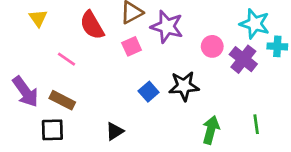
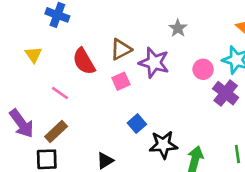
pink circle: (212, 46) -> (203, 69), moved
black star: (184, 86) -> (163, 145), moved
brown rectangle: (62, 100) -> (56, 131), turned -70

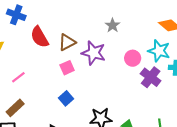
red semicircle: (84, 61) -> (40, 37), moved
pink line: (60, 93) -> (18, 77), turned -72
blue square: (137, 124) -> (66, 98), moved

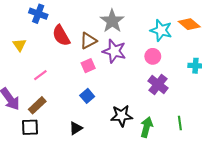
gray star: (113, 25) -> (112, 21), moved, size x1.6
cyan star: (159, 51) -> (161, 30), moved
purple cross: (151, 77) -> (158, 84), moved

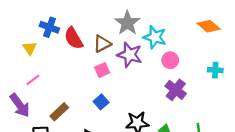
blue cross: (38, 14) -> (49, 27), moved
cyan star: (161, 30) -> (155, 37), moved
pink line: (40, 75) -> (33, 80), moved
brown rectangle: (37, 105) -> (59, 112), moved

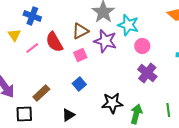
red semicircle: (74, 38) -> (54, 42), moved
pink line: (33, 80) -> (32, 48), moved

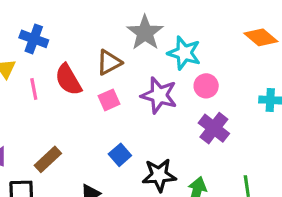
purple star: (105, 41) -> (159, 95), moved
pink line: (32, 48) -> (34, 89), turned -64
blue square: (79, 84) -> (120, 155), moved

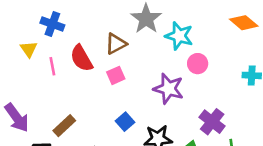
purple star: (159, 95) -> (169, 89), moved
purple cross: (214, 128) -> (212, 122), moved

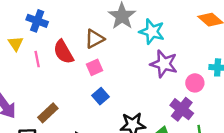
pink circle: (198, 64) -> (195, 83), moved
purple star: (169, 89) -> (164, 64), moved
blue square: (125, 122) -> (100, 96), moved

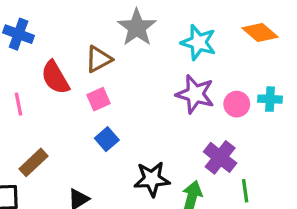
cyan star: (152, 32) -> (198, 42), moved
pink line: (37, 59) -> (19, 104), moved
pink circle: (195, 83) -> (237, 104), moved

